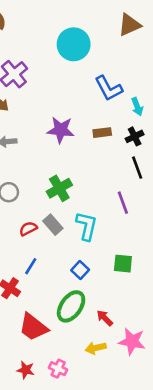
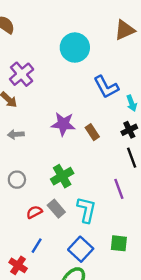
brown rectangle: (102, 133) -> (92, 132), moved, turned 63
blue square: (80, 270) -> (81, 249), size x1.5

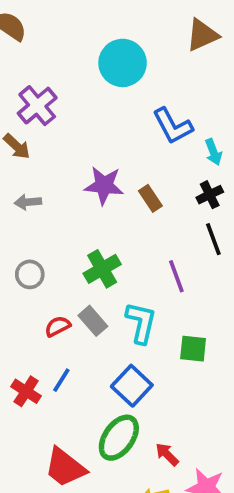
purple line: (119, 189) -> (176, 276), moved
green square: (119, 243) -> (193, 349), moved
red cross: (18, 265) -> (26, 391), moved

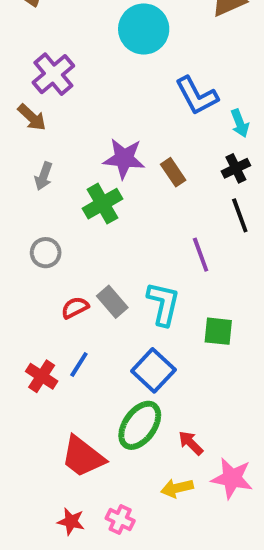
gray arrow: (28, 202) -> (44, 176), turned -65
green cross: (102, 269) -> (102, 204), moved

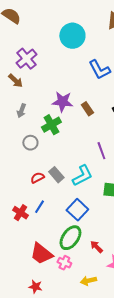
gray circle: (46, 253) -> (30, 143), moved
cyan L-shape: (163, 304) -> (82, 176), turned 50
yellow arrow: (177, 488) -> (88, 281), moved
pink cross: (120, 520) -> (64, 263), moved

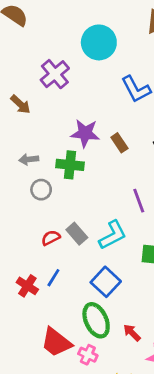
purple cross: (26, 59) -> (55, 74), moved
gray arrow: (21, 111) -> (29, 159), moved, turned 64
green cross: (51, 125) -> (70, 165), turned 36
green ellipse: (70, 238) -> (96, 320), turned -60

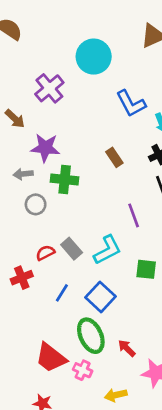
purple star: (85, 133) -> (45, 148), moved
blue line: (53, 278) -> (62, 293), moved
red cross: (27, 286) -> (22, 278), moved, turned 35

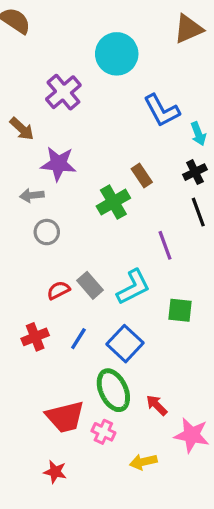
green cross: (65, 180) -> (113, 202), moved, turned -36
red cross: (22, 278) -> (35, 337), moved
red trapezoid: (51, 358) -> (65, 417), turned -52

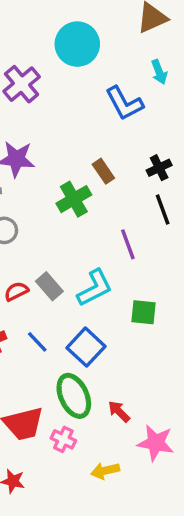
cyan arrow: (198, 134) -> (159, 72), moved
blue line: (78, 339) -> (37, 342), turned -75

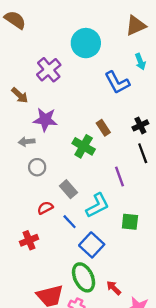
green cross: (74, 199) -> (84, 146), turned -30
gray rectangle: (49, 286) -> (68, 189), moved
blue line: (37, 342) -> (70, 222), moved

